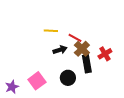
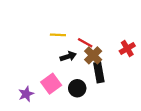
red cross: (105, 54) -> (127, 48), moved
pink square: (37, 81) -> (51, 84), moved
purple star: (12, 87) -> (26, 94), moved

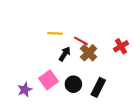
black arrow: (68, 56) -> (65, 54), turned -40
black rectangle: (99, 72) -> (98, 87), moved, turned 36

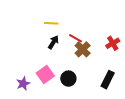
yellow line: (55, 33) -> (51, 23), moved
black arrow: (65, 54) -> (53, 42), moved
black rectangle: (98, 87) -> (108, 80), moved

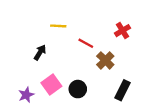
black arrow: (53, 42) -> (40, 52), moved
red cross: (113, 43) -> (123, 31), moved
brown cross: (83, 49) -> (105, 60), moved

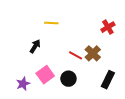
red line: (86, 43) -> (76, 55), moved

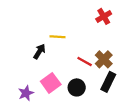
yellow line: (51, 23) -> (57, 37), moved
red cross: (108, 27) -> (104, 16), moved
black rectangle: (108, 80) -> (108, 82), moved

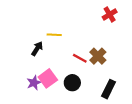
red cross: (104, 16) -> (110, 14), moved
black rectangle: (108, 82) -> (109, 89), moved
purple star: (26, 93) -> (34, 83), moved

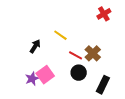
yellow line: (54, 35) -> (60, 35), moved, turned 32
black circle: (72, 83) -> (79, 73), moved

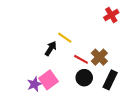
black arrow: (35, 46) -> (51, 48), moved
black rectangle: (103, 85) -> (110, 80), moved

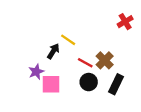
red cross: (111, 15) -> (125, 22), moved
pink square: (49, 80) -> (51, 84), turned 36
purple star: (34, 84) -> (36, 72), moved

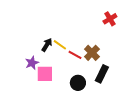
yellow line: (68, 40) -> (60, 45), moved
black circle: (89, 82) -> (78, 83), moved

